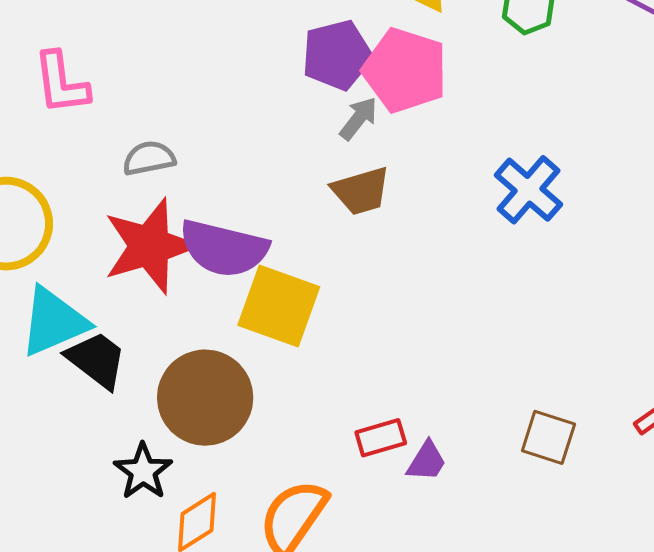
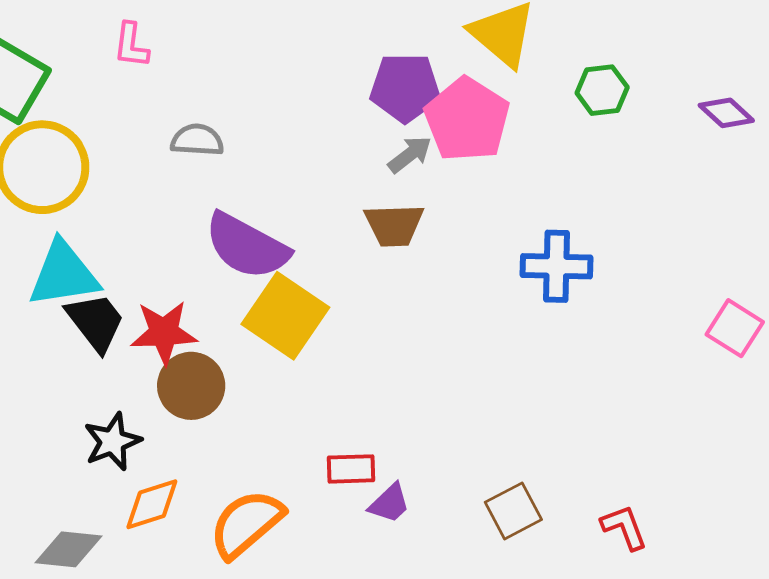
pink L-shape: (61, 83) -> (131, 45), size x0.7
blue cross: (528, 190) -> (556, 266), turned 36
red star: (150, 246) -> (164, 333), moved, size x0.7
brown circle: (205, 398) -> (191, 386), size x0.7
brown square: (548, 437) -> (513, 511), turned 30

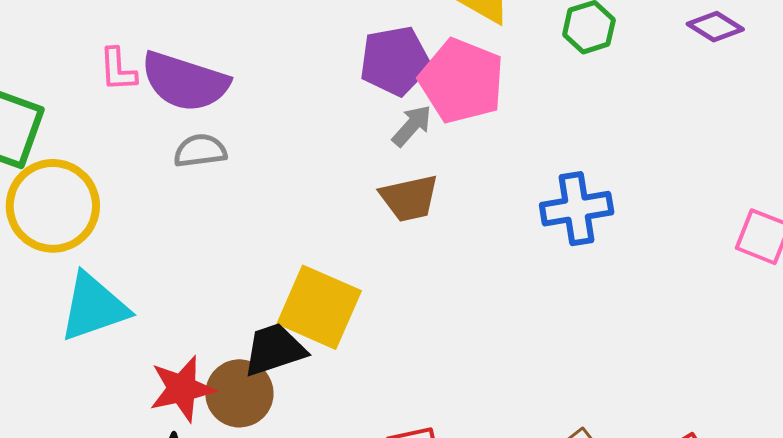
purple semicircle: (247, 246) -> (185, 82), moved
black trapezoid: (96, 322) -> (274, 350), moved, turned -60
red star: (164, 333) -> (182, 389), moved

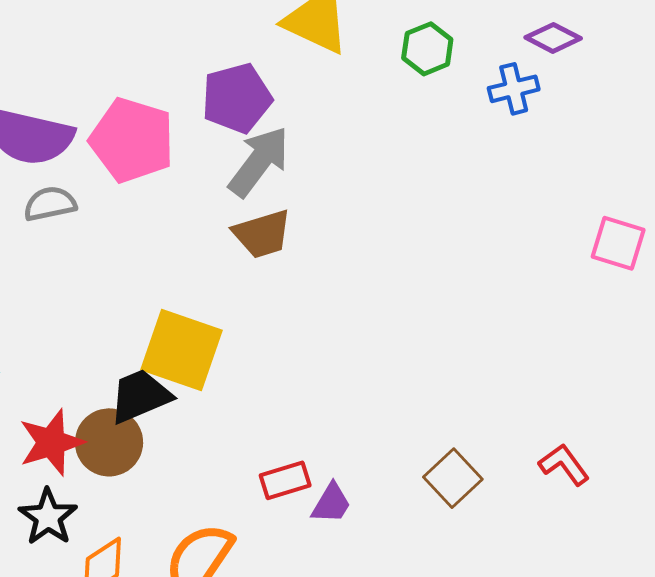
pink pentagon: (462, 81) -> (132, 140), moved
gray arrow: (412, 126) -> (259, 162), size x1.6
blue cross: (577, 209) -> (514, 89), moved, size x0.7

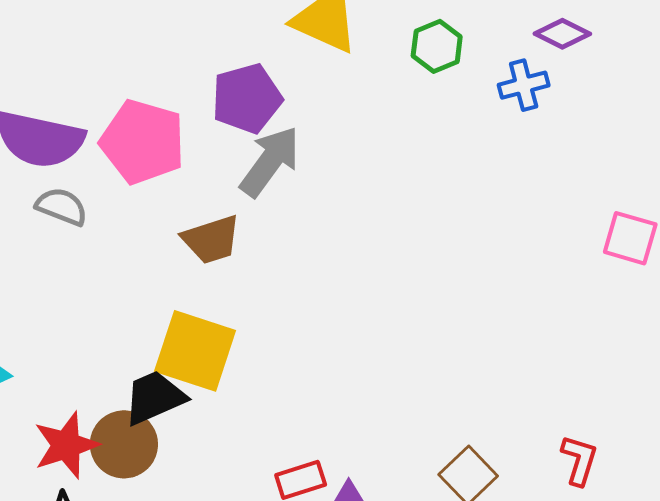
gray semicircle: (50, 204) -> (62, 207), turned 34
brown trapezoid: (262, 234) -> (211, 240), moved
red L-shape: (564, 465) -> (579, 460), turned 54

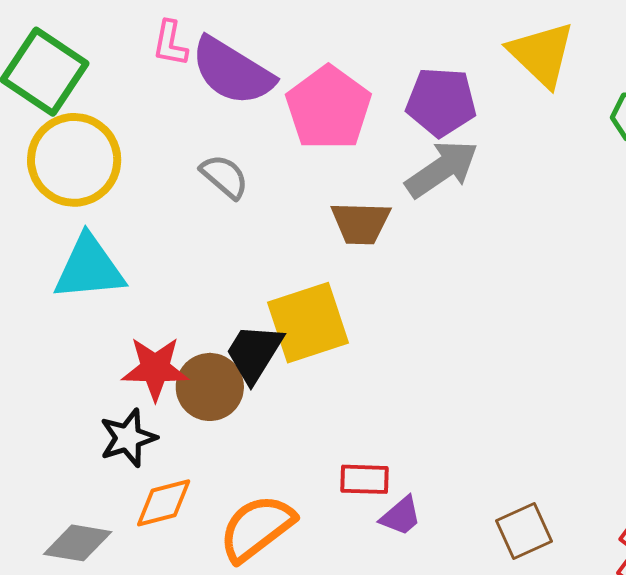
gray semicircle: (62, 207) -> (224, 176), moved
yellow square: (195, 351) -> (308, 323), turned 34
black trapezoid: (154, 398) -> (254, 353), turned -54

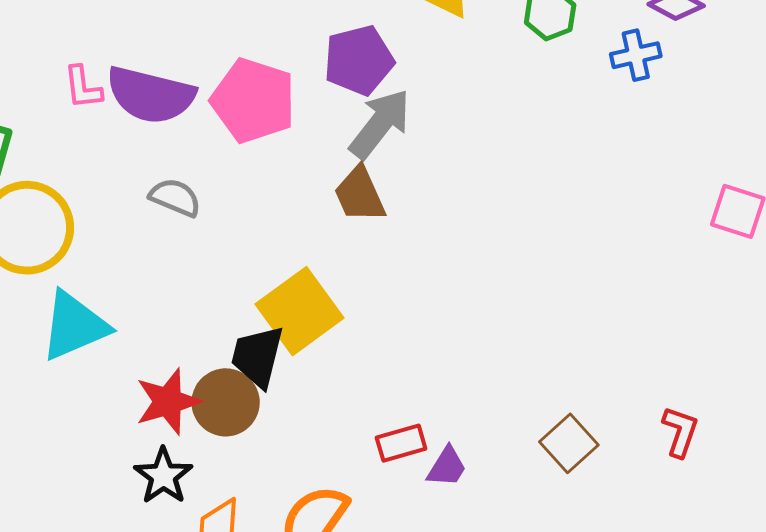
brown trapezoid: (361, 223) -> (360, 194), moved, turned 82

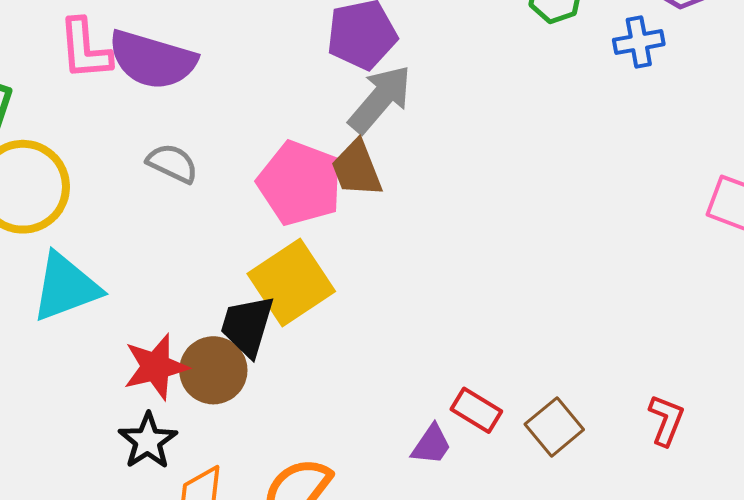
pink L-shape: (83, 87) -> (85, 49), size x1.4
pink pentagon: (253, 100) -> (300, 183), moved
red rectangle: (401, 443) -> (476, 410), moved, turned 45

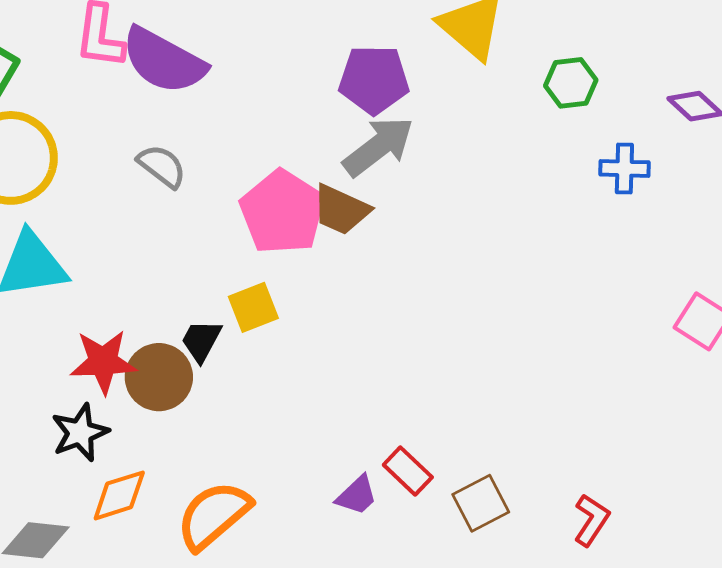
blue cross: (639, 42) -> (624, 168), moved
brown trapezoid: (357, 169) -> (341, 210), turned -56
yellow square: (291, 282) -> (253, 307), size x0.6
black trapezoid: (247, 326) -> (201, 341), size x0.7

